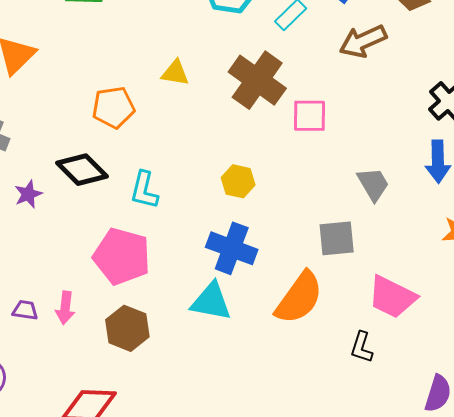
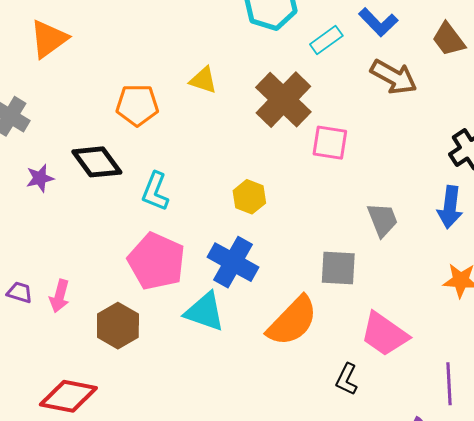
brown arrow: (363, 41) -> (394, 77), turned -135
pink pentagon: (122, 256) -> (156, 261), moved

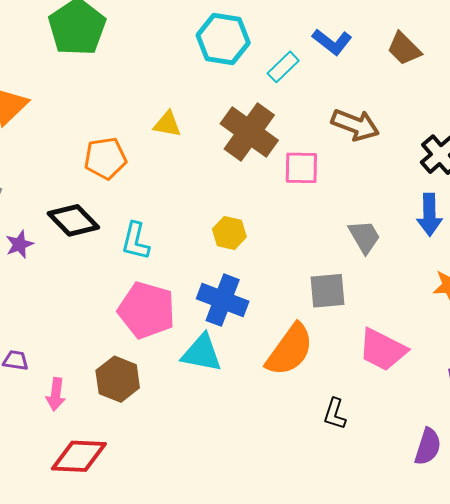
brown arrow: (394, 77) -> (355, 125), moved
pink arrow: (60, 296) -> (56, 394), moved
black L-shape: (347, 379) -> (335, 414), moved

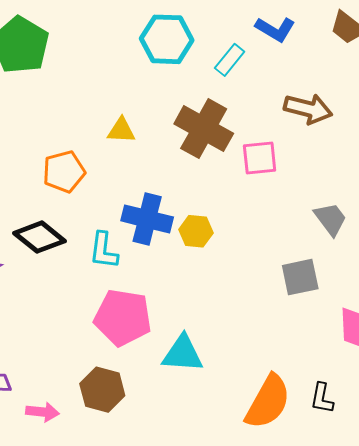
blue cross: (223, 300) -> (147, 219), moved
orange semicircle: (290, 350) -> (268, 402), moved
pink arrow: (56, 394) -> (43, 412), turned -84

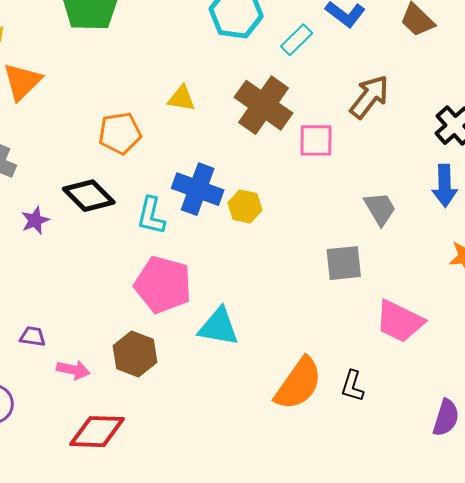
brown arrow: (308, 109) -> (369, 97), turned -72

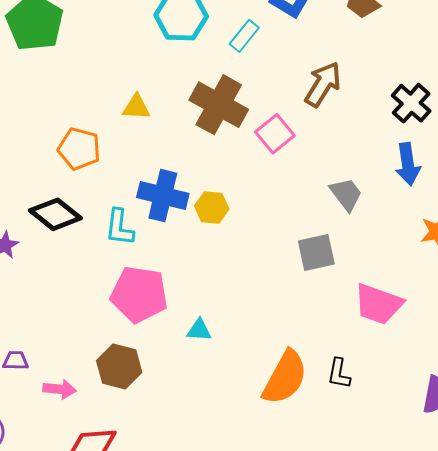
orange pentagon: (120, 133) -> (79, 149), turned 30
pink square: (316, 140) -> (275, 134), turned -33
cyan triangle: (219, 327) -> (199, 330), size x0.6

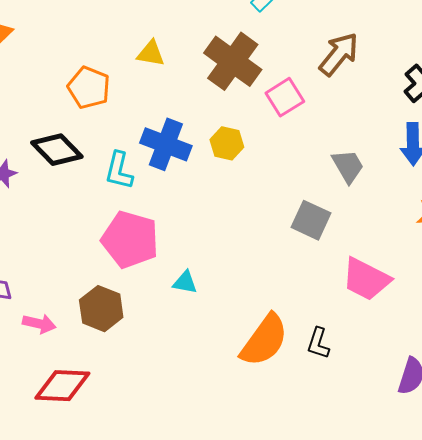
yellow hexagon: (212, 207) -> (227, 143), moved
gray square: (316, 252) -> (311, 220), turned 30

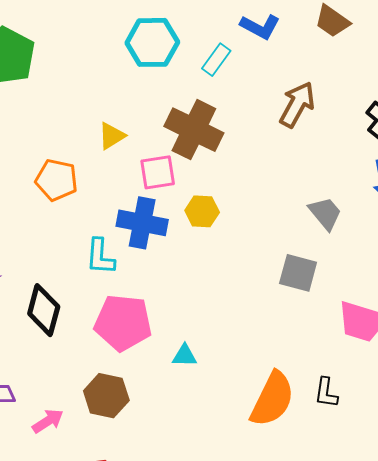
yellow triangle: (151, 53) -> (112, 136), turned -32
pink square: (285, 97) -> (158, 172), moved, turned 33
black diamond: (57, 150) -> (44, 310), moved, turned 69
pink arrow: (39, 324) -> (48, 421), turned -36

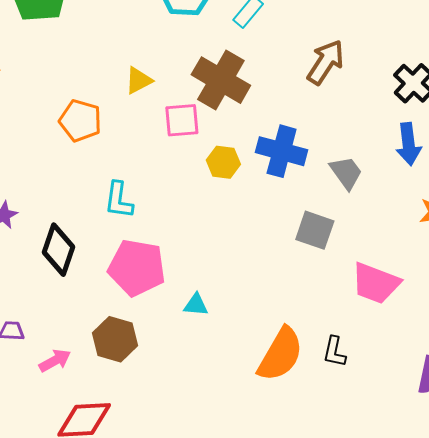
blue cross: (142, 223) -> (282, 151), moved

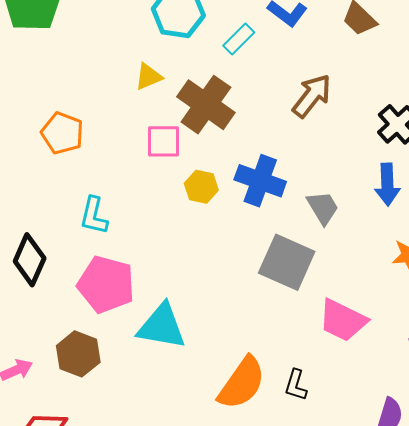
yellow triangle: (139, 80) -> (148, 77), moved
gray square: (315, 230) -> (287, 262), size x1.4
cyan triangle: (196, 305) -> (162, 326), size x2.0

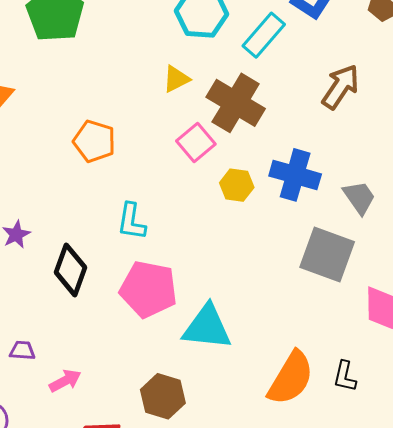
cyan rectangle: (239, 39) -> (264, 35), size x1.4
pink square: (164, 141) -> (196, 142), turned -36
brown hexagon: (78, 354) -> (163, 396), moved

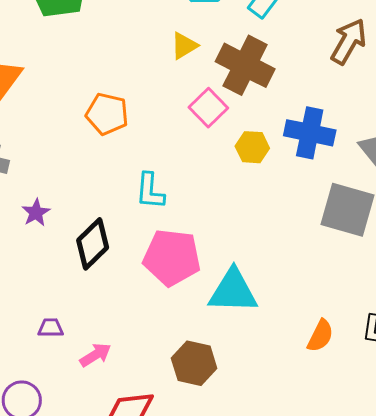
black diamond: (70, 270) -> (93, 244), turned 30
orange semicircle: (291, 378) -> (320, 336), size x0.6

